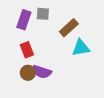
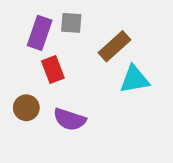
red rectangle: (27, 50) -> (53, 69), moved
brown circle: (28, 73) -> (26, 108), moved

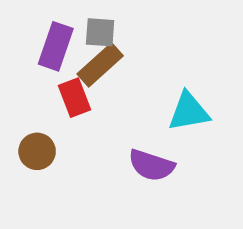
brown rectangle: (115, 46) -> (100, 65), moved
purple semicircle: (70, 119) -> (151, 165), moved

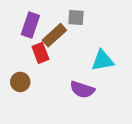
gray square: (100, 32) -> (76, 17), moved

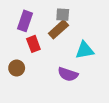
brown rectangle: (54, 35) -> (59, 29), moved

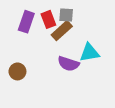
red rectangle: (33, 44) -> (48, 19), moved
purple semicircle: (68, 74) -> (68, 64), moved

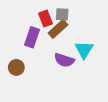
purple rectangle: (26, 22) -> (32, 37), moved
cyan triangle: (89, 53) -> (84, 50), turned -48

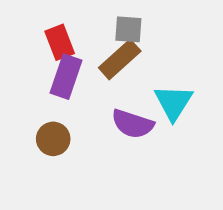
red rectangle: (45, 18) -> (60, 42), moved
brown circle: (16, 67) -> (53, 139), moved

